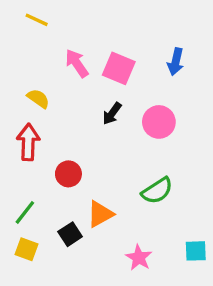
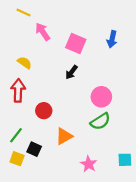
pink arrow: (77, 63) -> (43, 32), moved
pink circle: (159, 122) -> (101, 97), moved
black square: (70, 234) -> (34, 149), moved, turned -32

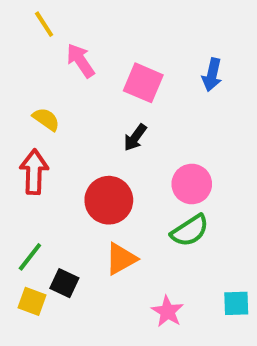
yellow line: (23, 13) -> (44, 24), turned 32
red circle: (44, 111) -> (109, 200), moved, size x1.5

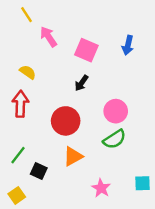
yellow square: (32, 301) -> (17, 195), moved, turned 35

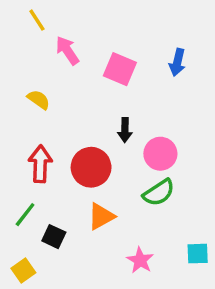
black arrow: (81, 83) -> (125, 130), moved, turned -35
red arrow: (20, 104) -> (40, 164), moved

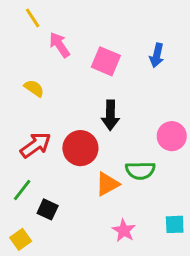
black arrow: (125, 130) -> (110, 115), size x1.4
pink circle: (160, 154) -> (172, 136), moved
red arrow: (40, 164) -> (36, 145), turned 52
green semicircle: (159, 193) -> (140, 171), turned 32
orange triangle: (101, 216) -> (107, 184), moved

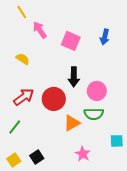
pink circle: (172, 136) -> (97, 91), moved
black square: (48, 209) -> (37, 157), moved, turned 32
cyan square: (175, 224) -> (117, 141), moved

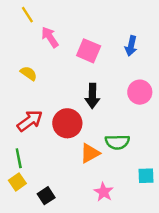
pink circle: (97, 91) -> (140, 92), moved
green line: (15, 127) -> (19, 158), turned -49
yellow square: (14, 160) -> (17, 182), moved

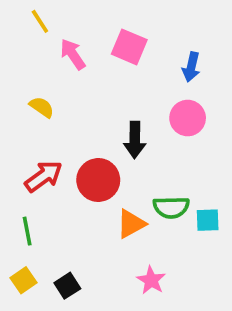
pink square: (89, 51) -> (129, 47), moved
pink circle: (140, 92) -> (188, 118), moved
cyan square: (146, 176) -> (208, 220), moved
yellow square: (17, 182) -> (24, 280), moved

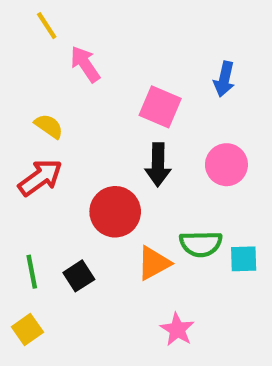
pink square: (129, 47) -> (160, 107), moved
pink circle: (188, 118) -> (226, 165), moved
red arrow: (44, 176) -> (40, 178), moved
black square: (67, 286) -> (79, 276), moved

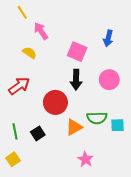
yellow semicircle: (49, 126) -> (30, 53), moved

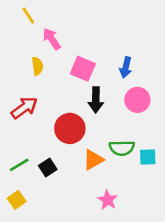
blue arrow: (108, 38) -> (126, 67), moved
pink square: (77, 52) -> (83, 69), moved
yellow semicircle: (30, 53) -> (37, 66), turned 48
green line: (15, 131) -> (19, 165), turned 70

